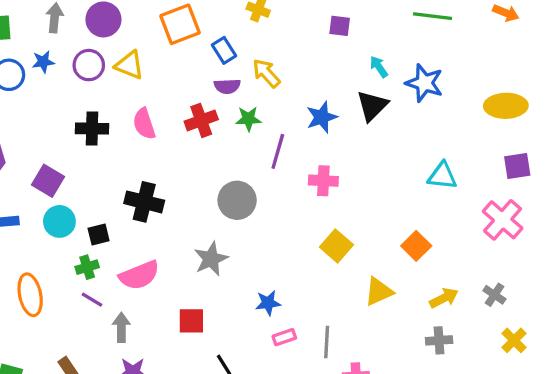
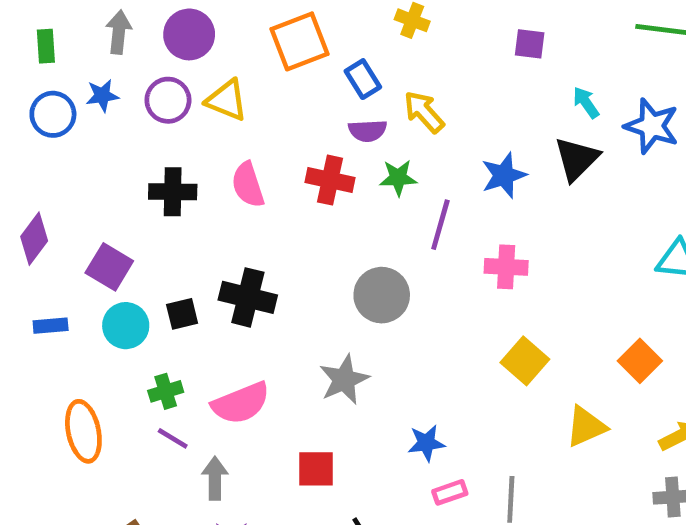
red cross: (201, 120) -> (330, 180), turned 32
black square: (99, 234) -> (182, 314), moved

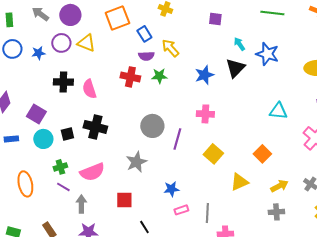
gray arrow: (119, 32) -> (40, 14), turned -60
blue star: (102, 95) -> (38, 53), moved
pink semicircle: (248, 185) -> (89, 89), moved
purple line: (440, 225) -> (177, 139), moved

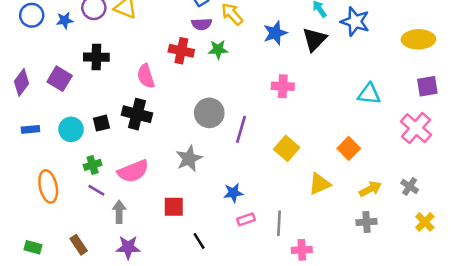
blue star: (204, 75) -> (275, 33), moved
pink semicircle: (89, 89) -> (146, 76), moved
purple square: (36, 114) -> (60, 79), moved
pink cross: (205, 114) -> (283, 86), moved

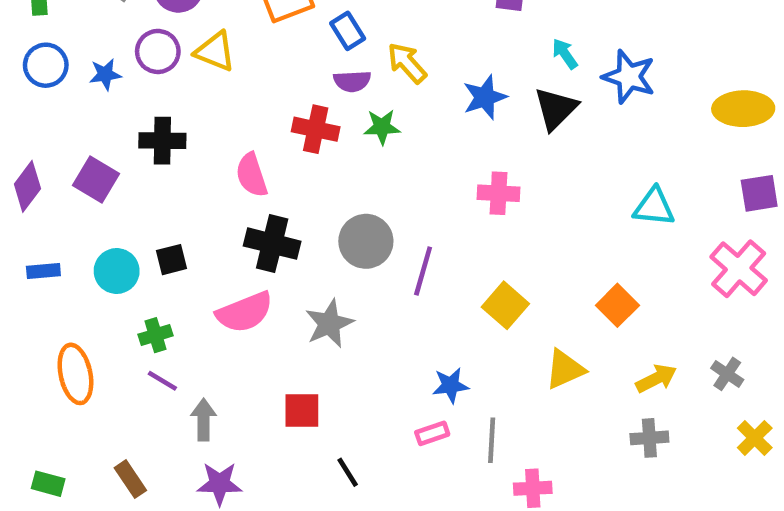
black cross: (137, 114) -> (272, 244), moved
pink semicircle: (133, 171) -> (245, 312), moved
blue star: (233, 193) -> (450, 385), moved

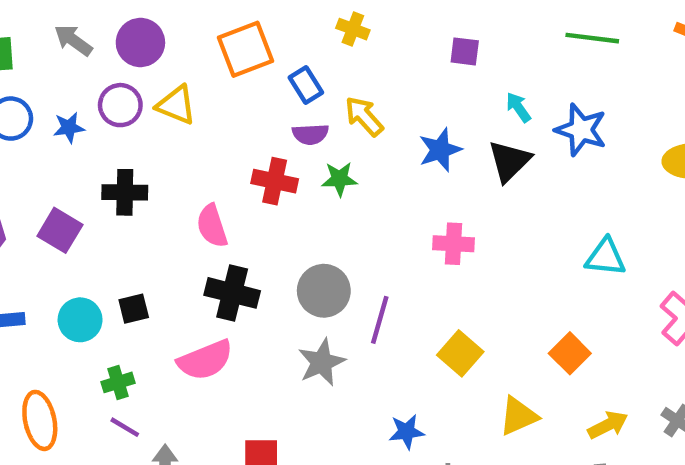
gray star: (329, 324) -> (322, 362), moved

